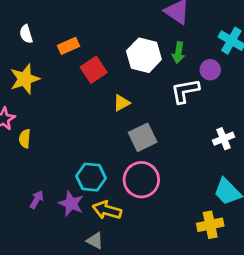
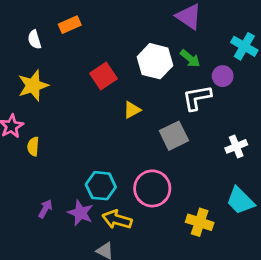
orange rectangle: (68, 46) -> (70, 25), moved
green arrow: (178, 53) -> (190, 58), turned -60
gray square: (143, 137) -> (174, 136), moved
yellow cross: (210, 225) -> (200, 222), moved, turned 30

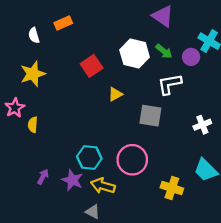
purple circle: (223, 76) -> (191, 57), moved
gray square: (174, 136) -> (150, 116), turned 35

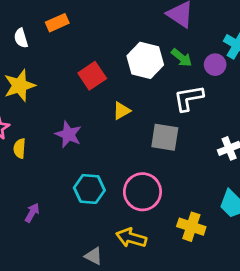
purple star: (72, 180) -> (68, 134), moved
yellow arrow: (103, 186) -> (131, 238), moved

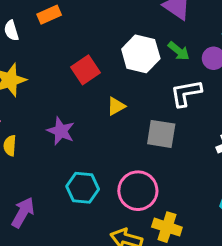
purple arrow: (32, 213) -> (23, 212), size x1.5
yellow cross: (191, 227) -> (167, 227), moved

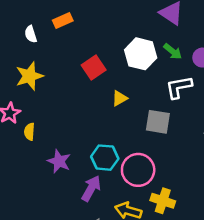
purple star: (61, 131) -> (59, 161), moved
cyan hexagon: (83, 188) -> (105, 158), moved
purple arrow: (23, 212) -> (91, 188), moved

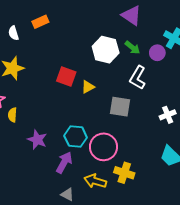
red square: (94, 67) -> (66, 77), moved, turned -36
white L-shape: (179, 87) -> (138, 78), turned -50

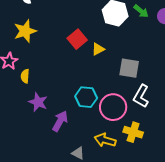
red square: (66, 77) -> (77, 39), turned 30
white L-shape: (138, 78) -> (141, 96), moved
purple star: (37, 140) -> (38, 102), moved
purple arrow: (64, 162) -> (60, 121), moved

